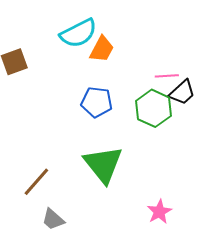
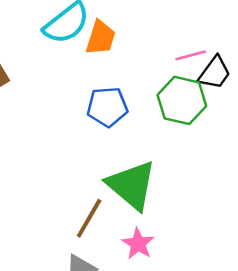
brown line: (36, 182) -> (89, 218), moved
pink star: (159, 212) -> (138, 244), moved

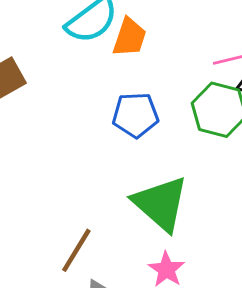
brown line: (89, 218) -> (76, 250), moved

